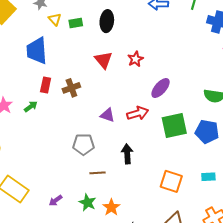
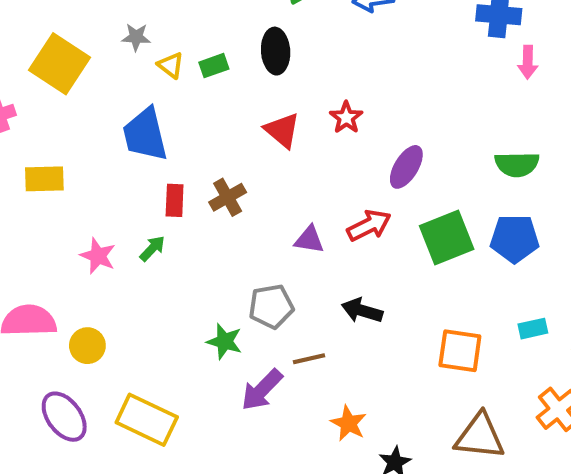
black arrow: (127, 154) -> (362, 311), turned -60
purple arrow: (56, 200) -> (262, 390), moved, size x1.6
green star: (87, 203) -> (224, 341), moved

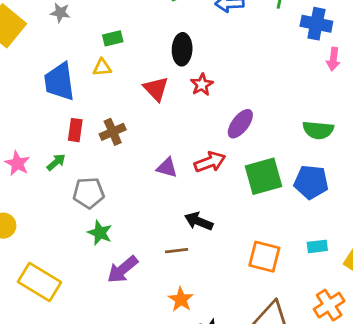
black ellipse: (276, 51) -> (182, 49), moved
yellow triangle: (171, 65) -> (102, 67), moved, turned -48
gray pentagon: (271, 306) -> (89, 193), moved
brown line: (309, 359) -> (177, 251), moved

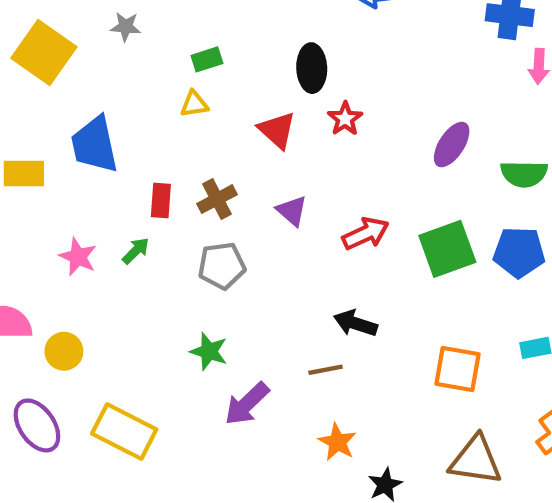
blue trapezoid: (59, 82) -> (95, 145), moved
purple ellipse: (240, 124) -> (452, 145), moved
purple triangle: (167, 168) -> (292, 211), moved, turned 30
gray pentagon: (89, 193) -> (222, 266), moved

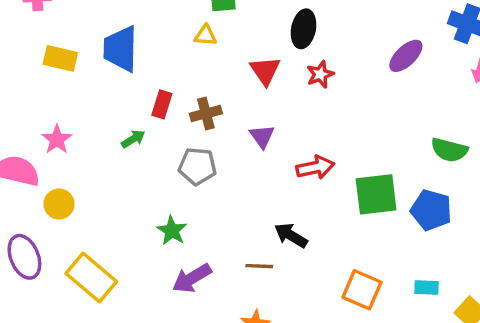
purple ellipse: (452, 145) -> (406, 56), moved
pink star: (78, 257) -> (57, 140), moved

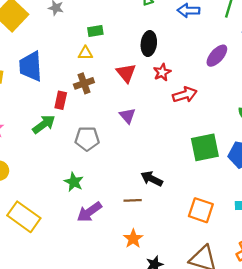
brown cross: (206, 113) -> (84, 83), moved
green arrow: (133, 139) -> (44, 124), size x1.5
red arrow: (315, 167) -> (185, 95), moved

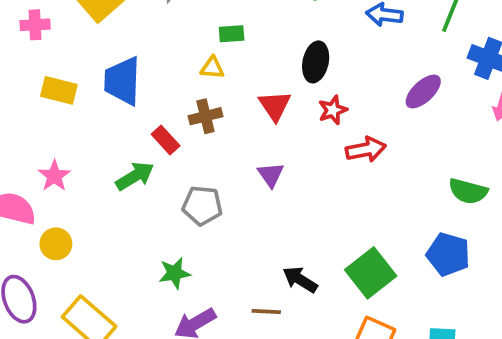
red rectangle: (61, 100) -> (166, 140), turned -60
green square: (205, 147) -> (371, 273), moved, turned -32
green star: (74, 182) -> (175, 273), turned 30

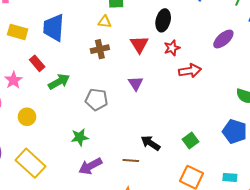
red rectangle: (166, 140) -> (37, 63), moved
yellow circle: (56, 244) -> (27, 117), moved
green square: (371, 273) -> (190, 141), size x0.6

